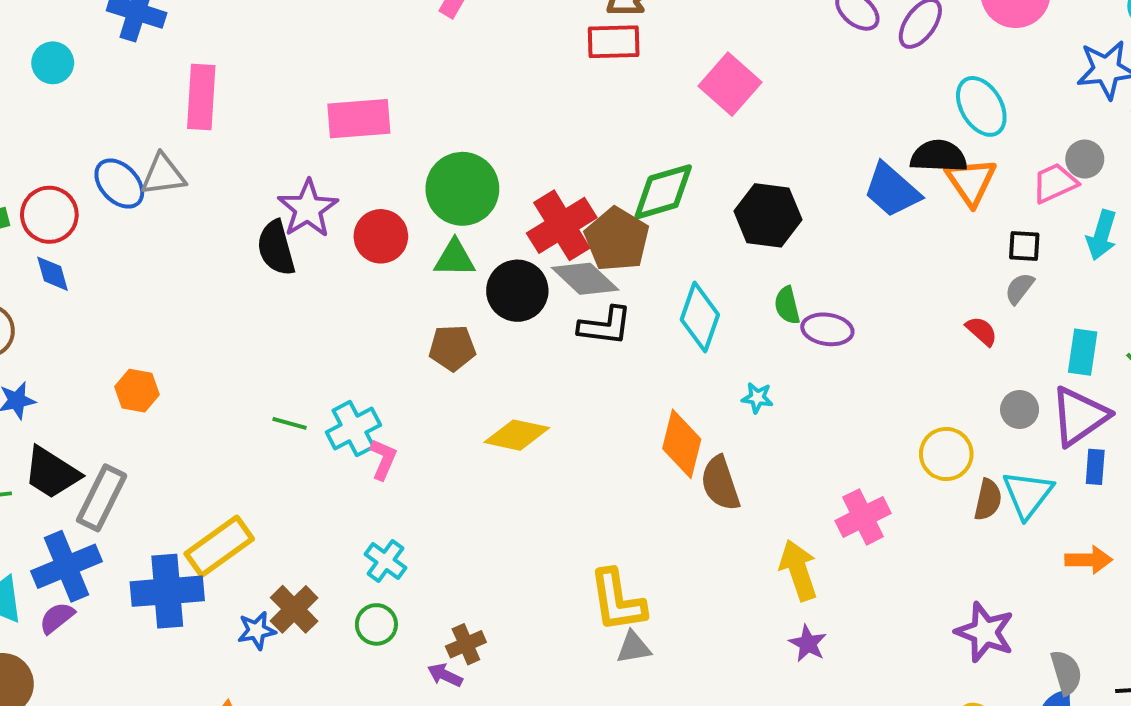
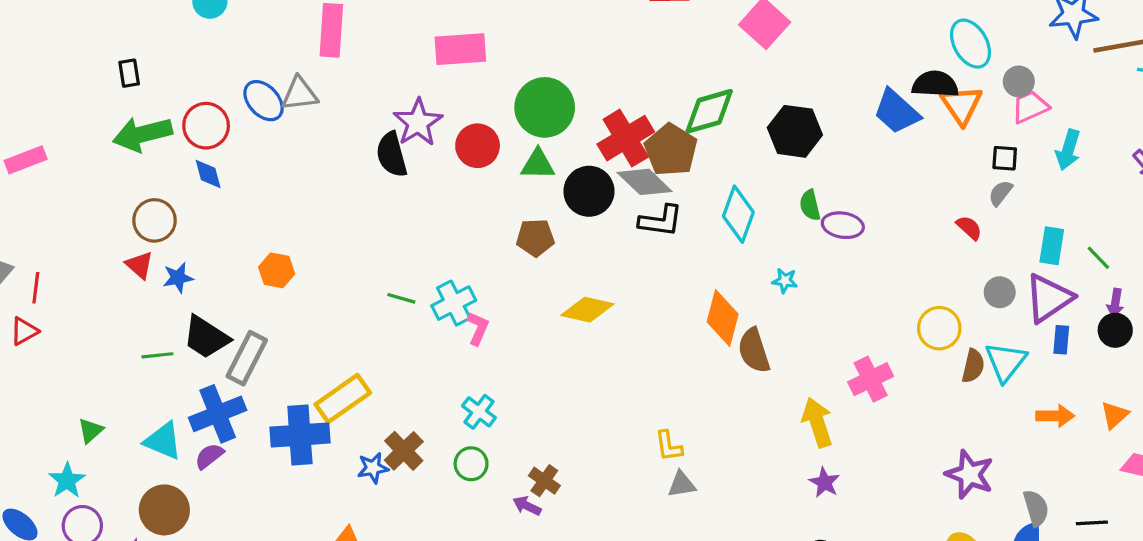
gray circle: (1085, 159) -> (1019, 81), moved
yellow L-shape: (617, 601) -> (669, 446), size x0.6
brown cross: (466, 644) -> (544, 481), turned -32

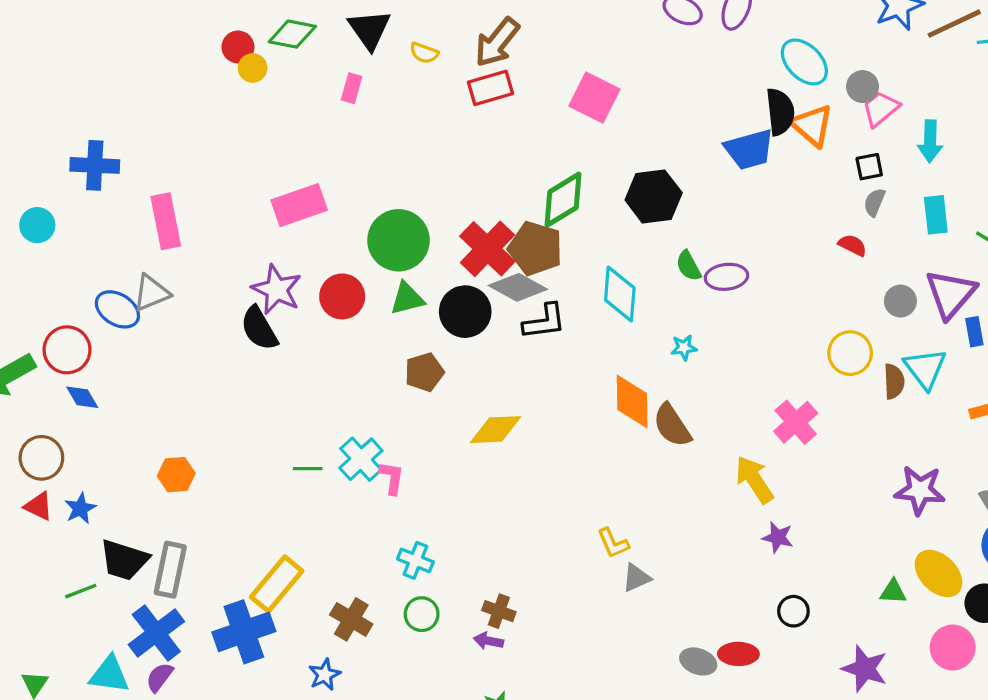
black semicircle: (935, 84) -> (780, 112), turned 96
blue trapezoid: (897, 112) -> (749, 149), turned -42
cyan rectangle: (1052, 246) -> (936, 215), moved
blue star: (373, 468) -> (325, 675), moved

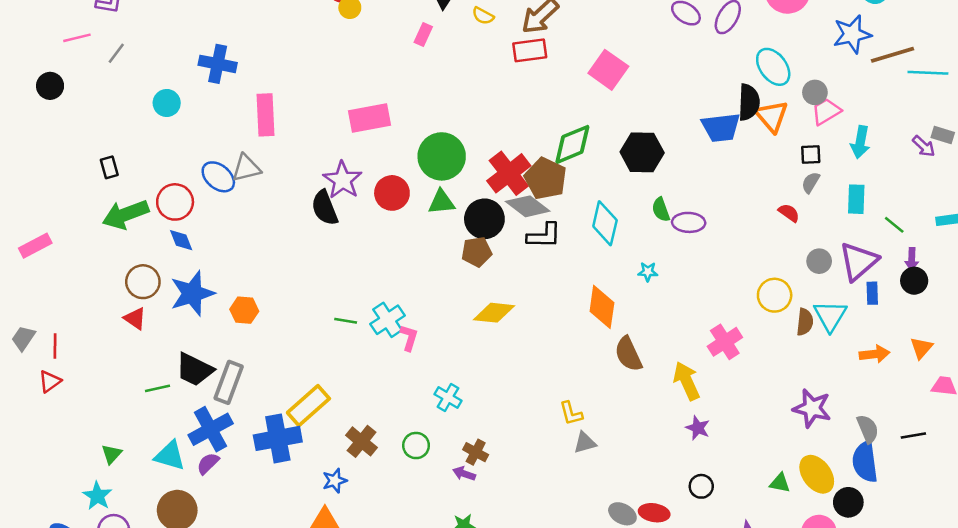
brown pentagon: (424, 372) -> (477, 252), moved
brown semicircle: (672, 425) -> (628, 354), moved
blue star: (80, 508) -> (192, 293), moved, size x1.8
cyan cross: (415, 560) -> (448, 397), moved

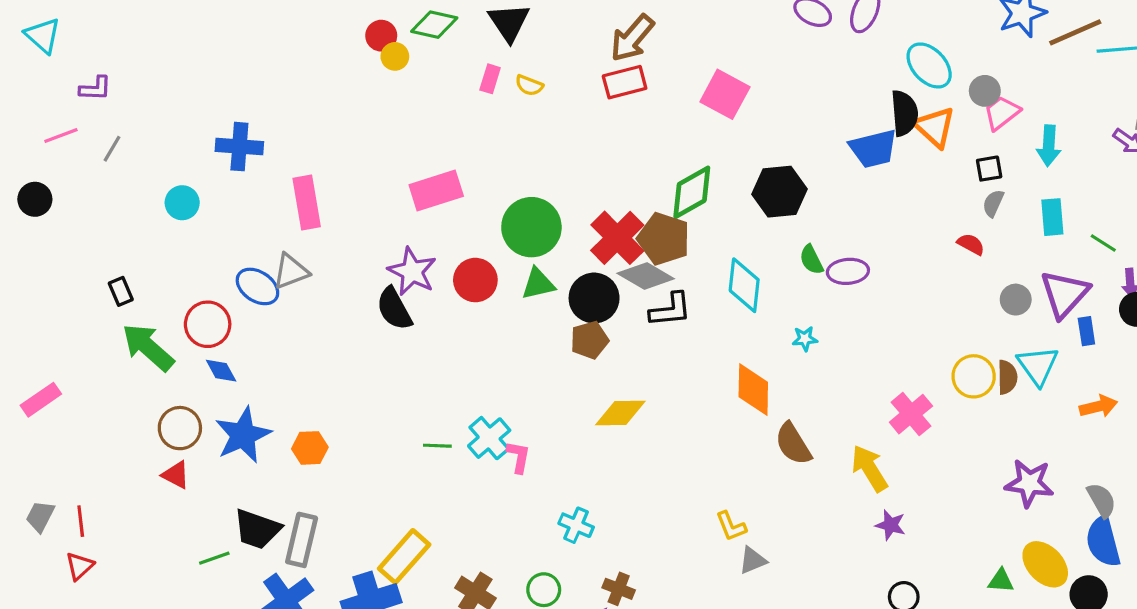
yellow semicircle: (483, 16) -> (529, 85), moved
green arrow: (125, 214) -> (148, 347), turned 69
yellow circle: (775, 295) -> (974, 376), moved

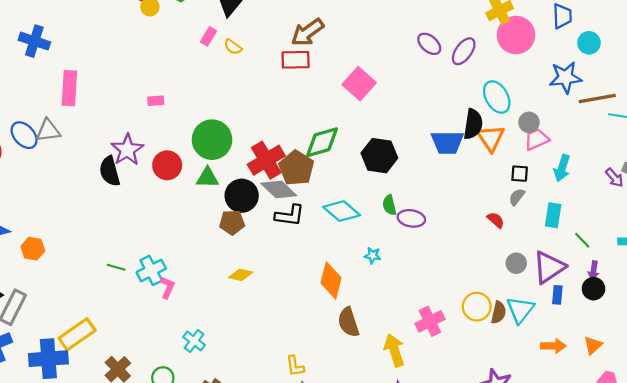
pink rectangle: (436, 190) -> (156, 101), size x0.5
cyan diamond: (744, 285) -> (342, 211), turned -69
yellow diamond: (620, 413) -> (241, 275), size x0.7

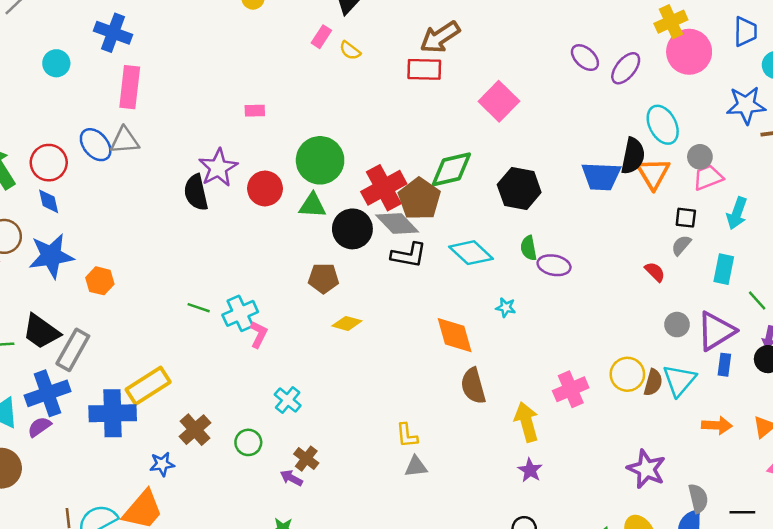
pink rectangle: (69, 88) -> (130, 87), moved
brown pentagon: (232, 222) -> (324, 278), moved
orange diamond: (331, 280) -> (455, 335), turned -33

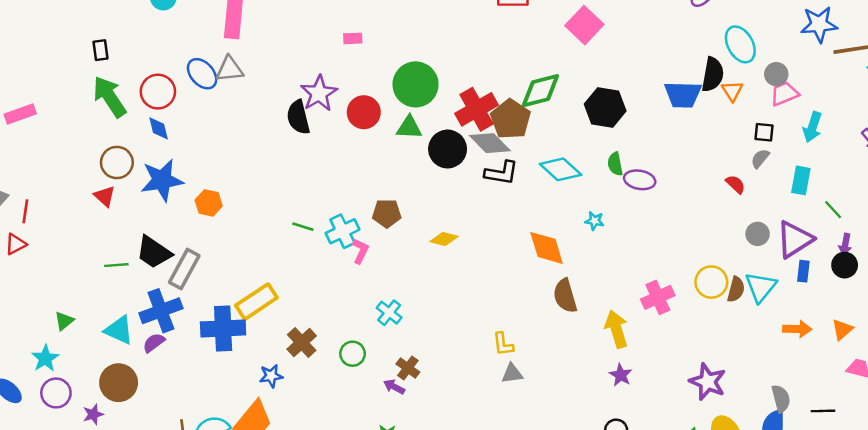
orange triangle: (653, 173) -> (732, 91), size x0.7
brown pentagon: (324, 278) -> (387, 213), moved
purple star: (646, 469) -> (708, 382), moved

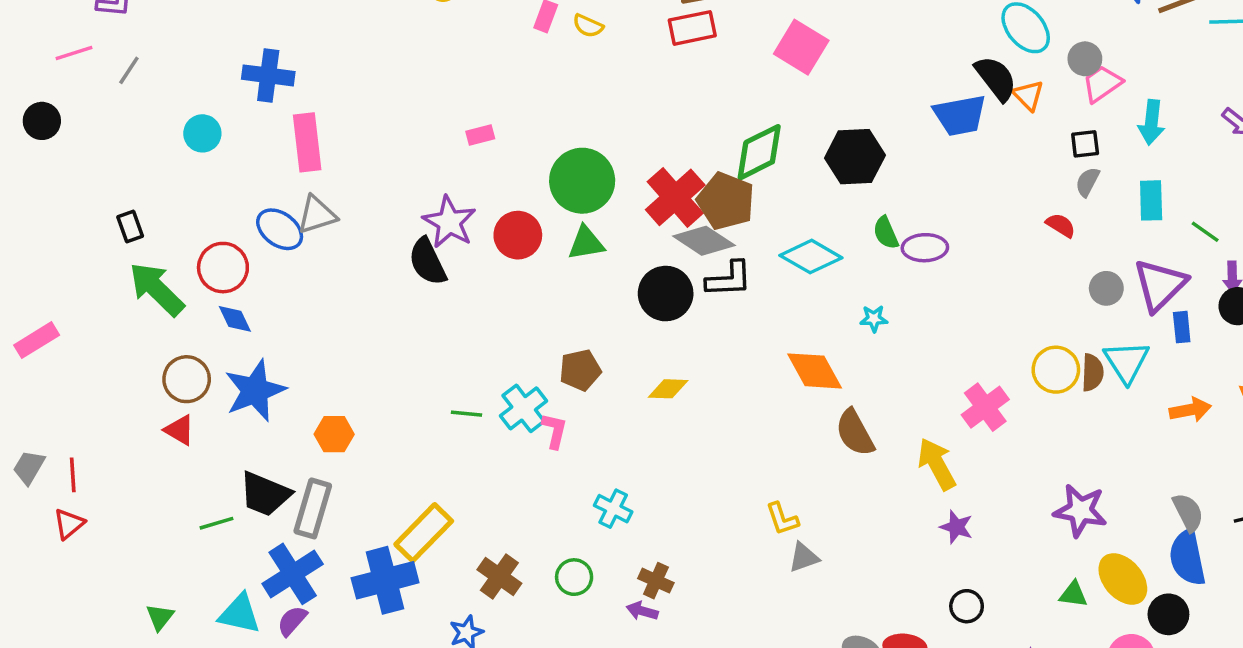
black semicircle: (713, 75) -> (996, 78), turned -36
black circle: (448, 149) -> (666, 294), moved
orange hexagon: (209, 203) -> (334, 434), moved

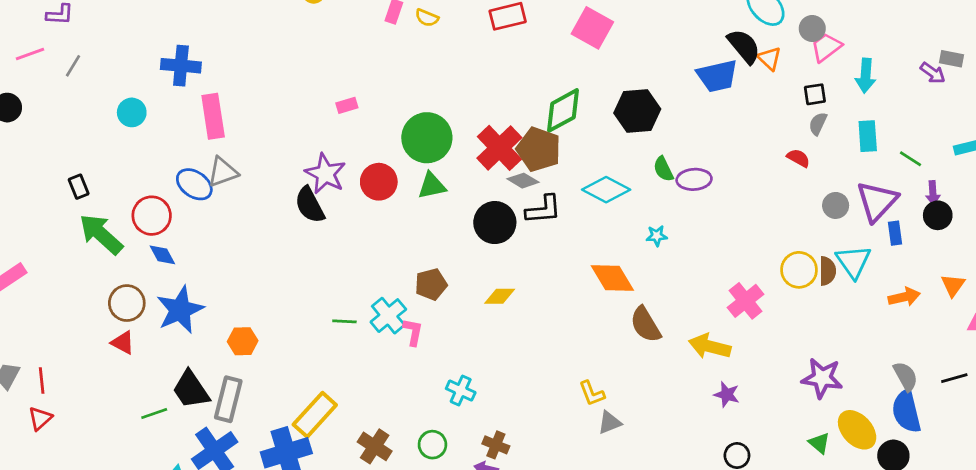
gray diamond: (704, 241) -> (523, 181), size x0.7
yellow arrow: (937, 464) -> (710, 346), turned -45
black trapezoid: (265, 494) -> (191, 390), turned 36
green triangle: (1073, 594) -> (819, 443), turned 35

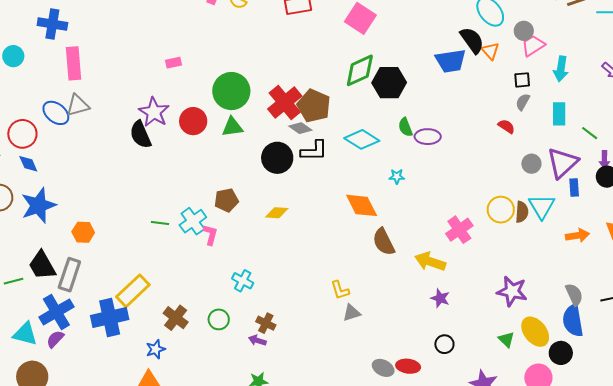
green diamond: (563, 110) -> (360, 70), moved

